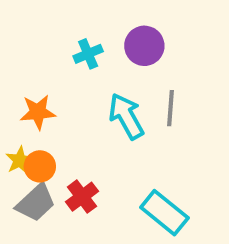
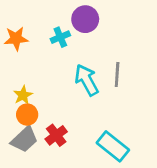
purple circle: (144, 46) -> (85, 19), moved
orange star: (38, 112) -> (16, 39), moved
yellow star: (20, 160) -> (23, 95), moved

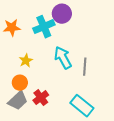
cyan cross: (60, 37) -> (44, 27), size x1.5
gray line: (117, 74) -> (85, 67), moved
yellow star: (23, 95) -> (26, 61), moved

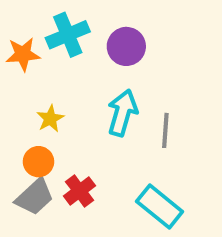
purple circle: (62, 14) -> (126, 46), moved
cyan cross: (44, 27) -> (68, 35), moved
cyan arrow: (63, 58) -> (122, 113), turned 45

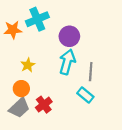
purple circle: (126, 46) -> (69, 36), moved
cyan rectangle: (160, 207) -> (85, 95), moved, size x0.7

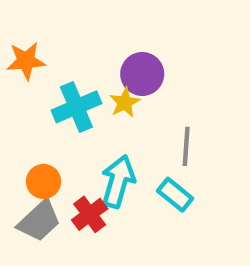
cyan cross: (37, 19) -> (76, 107), moved
cyan arrow: (67, 62) -> (118, 181), moved
yellow star: (28, 65) -> (125, 103), moved

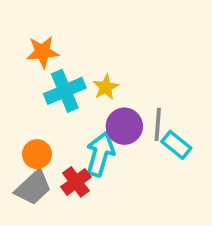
orange star: (26, 61) -> (43, 52), moved
purple circle: (142, 74) -> (124, 126), moved
cyan rectangle: (175, 195) -> (176, 145), moved

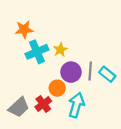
cyan rectangle: (176, 145) -> (107, 74), moved
orange circle: (37, 154) -> (57, 88), moved
cyan arrow: (100, 154) -> (76, 105), moved

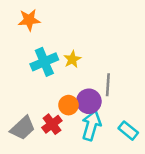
orange star: (24, 29) -> (29, 20), moved
purple circle: (71, 72) -> (89, 101), moved
cyan rectangle: (107, 74) -> (128, 131), moved

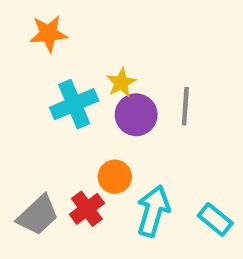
yellow star: (72, 59) -> (121, 83), moved
gray line: (108, 85) -> (185, 106), moved
purple circle: (89, 101) -> (136, 115), moved

